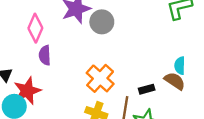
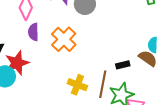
orange cross: (100, 78) -> (64, 39), moved

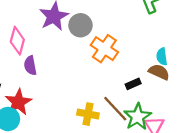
orange cross: (64, 39) -> (104, 49), moved
brown line: (103, 84) -> (115, 109), turned -44

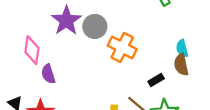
brown semicircle: (159, 72) -> (181, 65), turned -120

